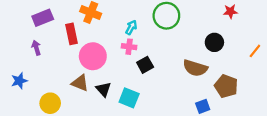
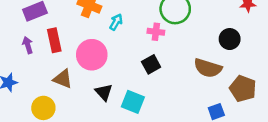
cyan arrow: (131, 27) -> (116, 22), moved
red rectangle: (71, 34) -> (54, 40), moved
pink cross: (129, 47) -> (156, 32), moved
brown triangle: (80, 83) -> (63, 79), moved

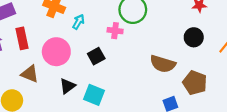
black circle: (230, 39) -> (194, 37), moved
black square: (151, 64) -> (96, 56), moved
black triangle: (104, 92) -> (67, 86), turned 35

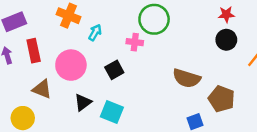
black circle: (194, 37) -> (226, 40), moved

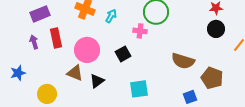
cyan arrow: (95, 33) -> (111, 16), moved
brown triangle: (42, 89) -> (75, 73), moved
cyan square: (112, 112) -> (139, 89), moved, turned -30

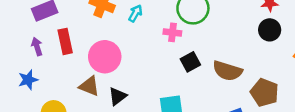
black square: (123, 54) -> (190, 62), moved
blue star: (18, 73) -> (28, 80), moved

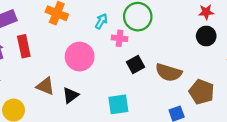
cyan arrow: (135, 13) -> (101, 21), moved
pink circle: (105, 57) -> (80, 57), moved

